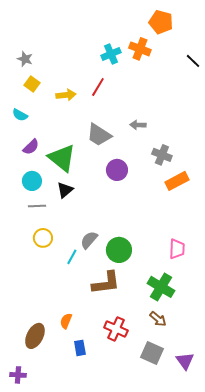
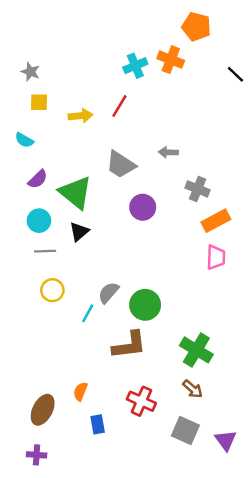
yellow square: (32, 84) -> (39, 102), turned -35
pink trapezoid: (177, 249) -> (216, 257), moved
purple cross: (18, 375) -> (37, 455), moved

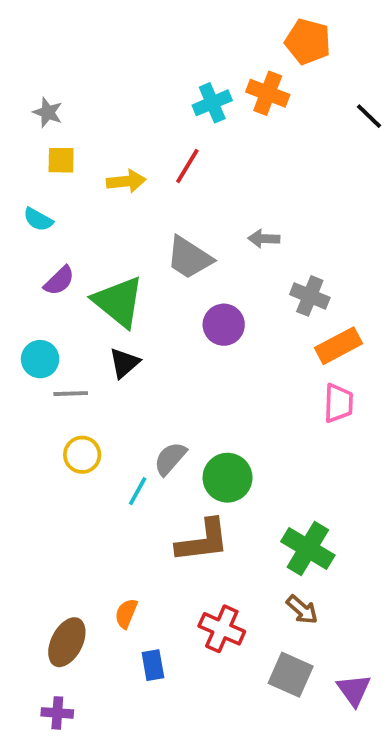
cyan circle: (39, 221) -> (40, 359), moved

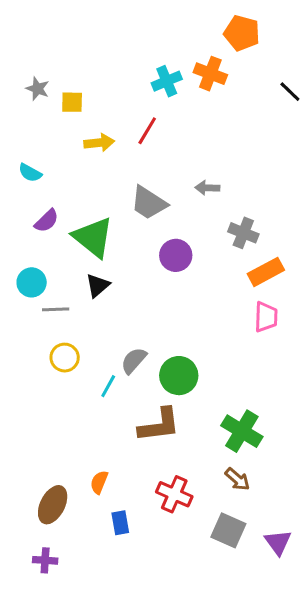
yellow square: (61, 160) -> (72, 102), moved

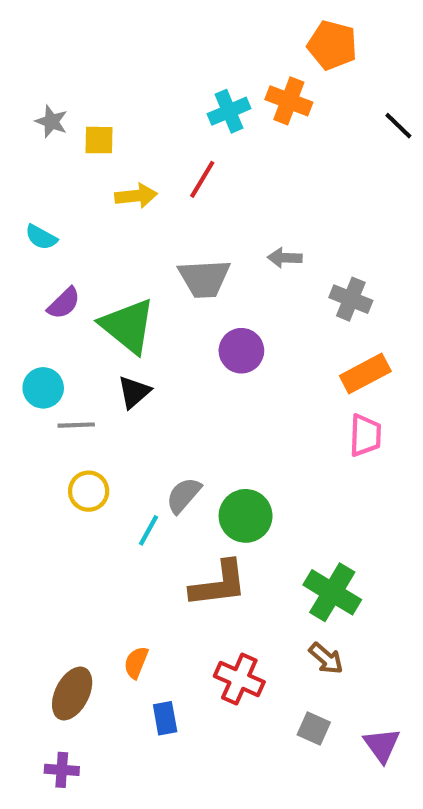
gray trapezoid: (149, 203) -> (204, 278), turned -36
gray cross: (243, 233) -> (351, 299), moved
gray square: (228, 530) -> (314, 729), size x0.7

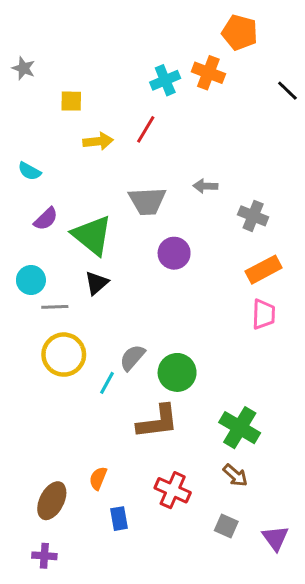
gray star: (51, 122) -> (23, 68), moved
yellow circle: (89, 491) -> (64, 355), size x1.5

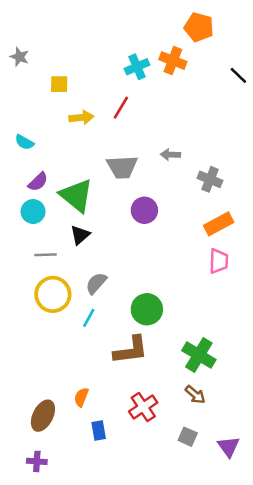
cyan circle: (31, 280) -> (33, 212), moved
gray semicircle: (132, 358) -> (96, 283), moved
red cross: (173, 490) -> (143, 407), turned 32

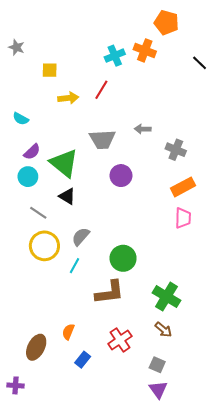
black triangle: (80, 235) -> (67, 196), turned -48
gray line: (45, 255) -> (38, 213), turned 36
blue rectangle: (99, 430) -> (83, 360), turned 49
purple triangle: (229, 447) -> (158, 390), moved
purple cross: (37, 461) -> (15, 385), moved

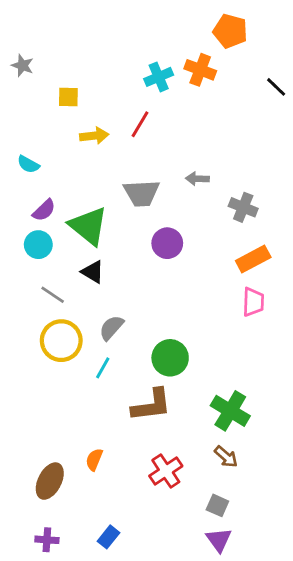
blue rectangle: (83, 360) -> (108, 537), moved
purple cross: (15, 385) -> (47, 540), moved

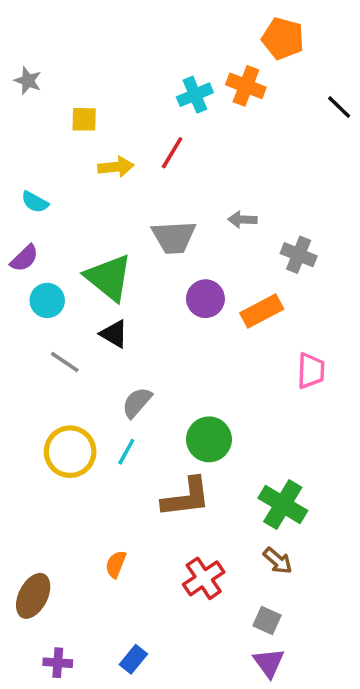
purple semicircle: (44, 210) -> (24, 258), moved
orange rectangle: (253, 259) -> (262, 311), moved
yellow circle: (61, 341) -> (70, 452), moved
brown ellipse: (50, 481) -> (33, 596), moved

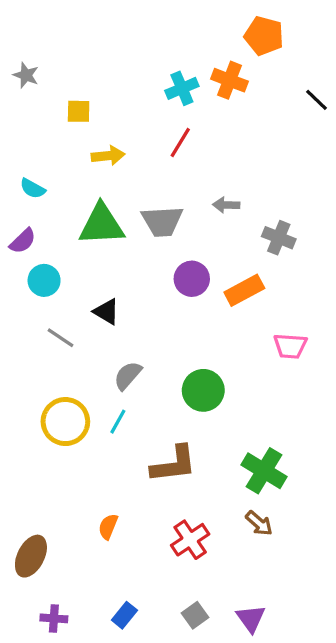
red line: (172, 153) -> (180, 143), moved
green triangle: (109, 278) -> (101, 225), moved, turned -42
pink trapezoid: (311, 371) -> (290, 346), turned 92
green circle: (209, 439) -> (203, 390), moved
gray square: (267, 620) -> (195, 615), moved, turned 30

